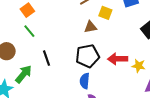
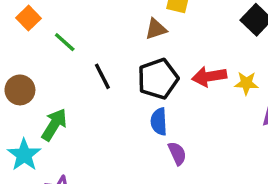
orange square: (27, 10) -> (29, 18), moved
green line: (29, 31) -> (65, 42), moved
black line: (47, 58) -> (102, 76), moved

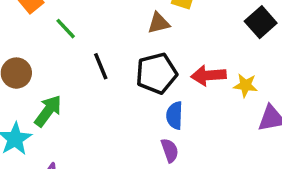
blue semicircle: (159, 122) -> (175, 116), moved

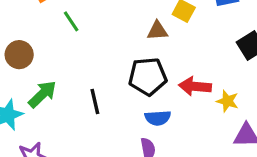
black line: (101, 66) -> (95, 101), moved
blue semicircle: (175, 116) -> (158, 118), turned -105

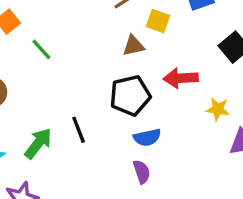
red arrow: (195, 86) -> (181, 78), moved
green arrow: (42, 94) -> (38, 143), moved

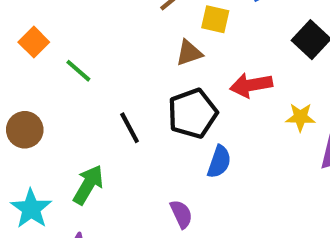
black line: (79, 130) -> (130, 128), moved
blue semicircle: (147, 137) -> (219, 162), turned -52
purple semicircle: (142, 172) -> (181, 214), moved

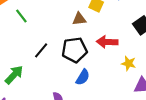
black line: (130, 128) -> (41, 50), turned 56

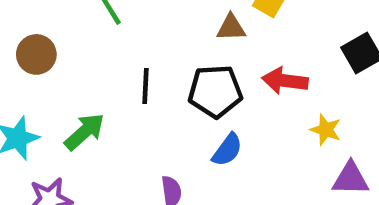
black line: (41, 50) -> (146, 86), turned -42

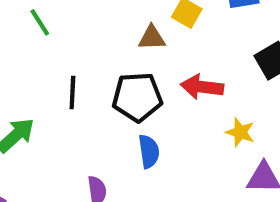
blue semicircle: (227, 150) -> (149, 151), turned -44

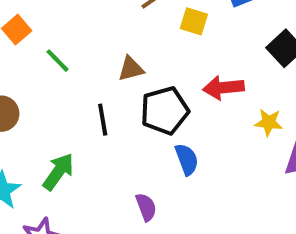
brown triangle: (152, 38) -> (131, 69), moved

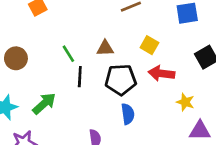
yellow square: (194, 21) -> (149, 45), moved
green line: (58, 61) -> (68, 54), moved

